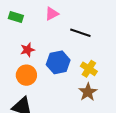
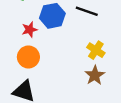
blue hexagon: (58, 62) -> (52, 16), moved

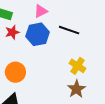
red star: (30, 30) -> (12, 32), moved

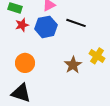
yellow cross: (77, 66) -> (97, 56), moved
brown star: (76, 89) -> (73, 65), moved

